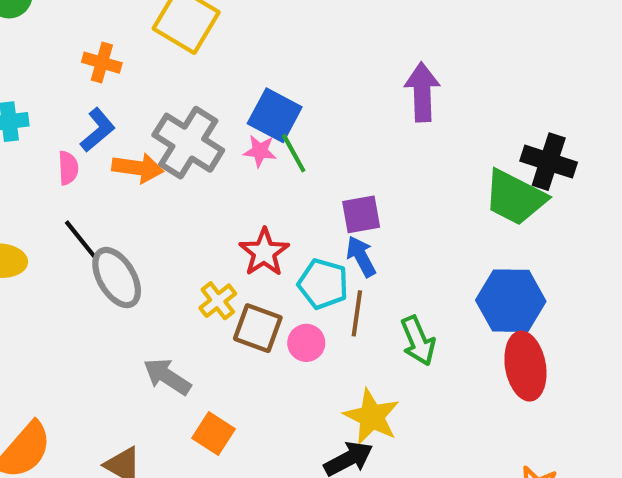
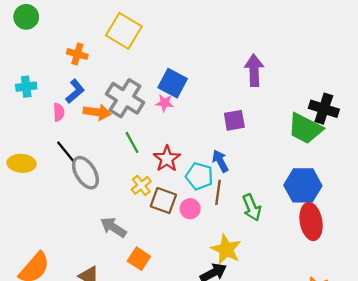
green line: (294, 153) -> (132, 142), moved
purple square: (361, 214) -> (234, 120), moved

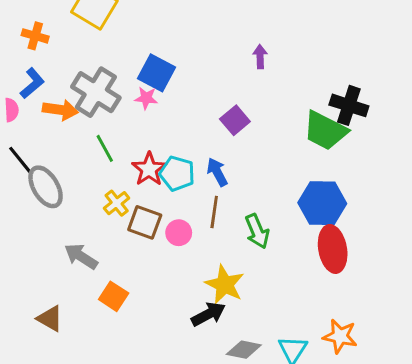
purple arrow: (254, 70) -> (260, 57), size x0.6
purple square: (234, 120) -> (235, 120), turned -30
cyan pentagon: (199, 176) -> (177, 174), moved

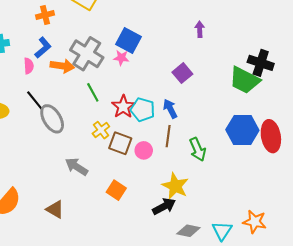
orange cross: (35, 36) -> (45, 15), turned -30
red ellipse: (333, 249) -> (271, 136), moved
orange square: (114, 296) -> (116, 190), moved

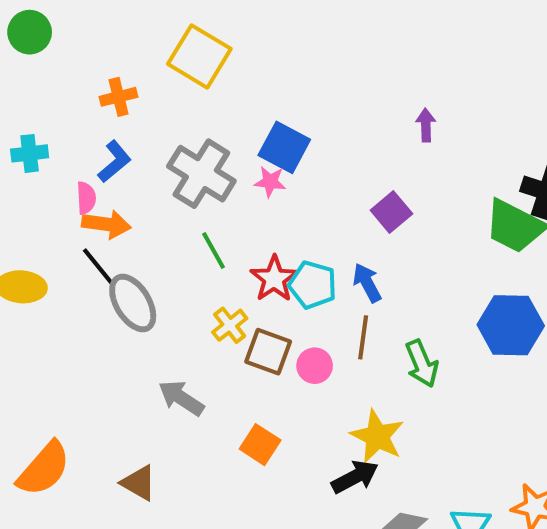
orange arrow: (62, 66) -> (106, 224), moved

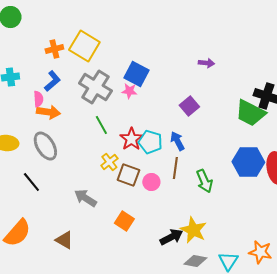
yellow square: (199, 56) -> (84, 46), moved
purple arrow: (426, 125) -> (206, 63), turned 98
black line: (98, 267) -> (31, 182), moved
gray ellipse: (133, 303) -> (45, 146), moved
yellow star: (377, 436) -> (193, 230), moved

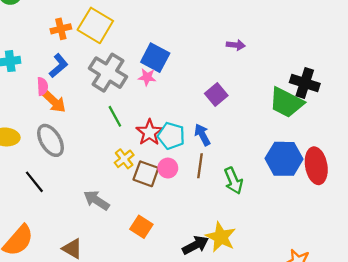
orange arrow: (48, 112) -> (54, 101), turned 35
pink circle: (151, 182) -> (168, 168), moved

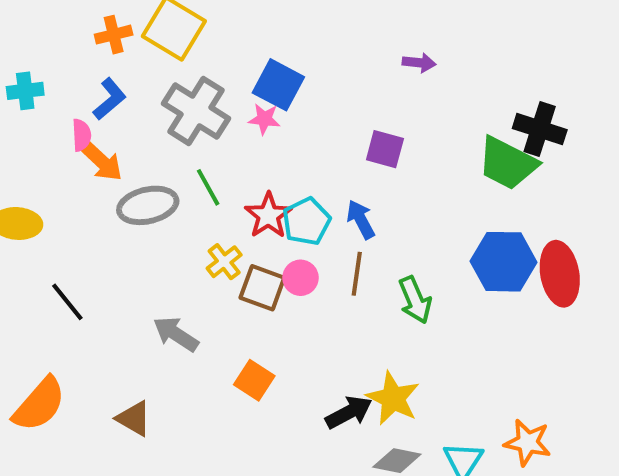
purple square: (216, 94) -> (385, 149), turned -35
cyan pentagon: (171, 136) -> (307, 221), turned 30
gray ellipse: (50, 140) -> (148, 205), moved, turned -72

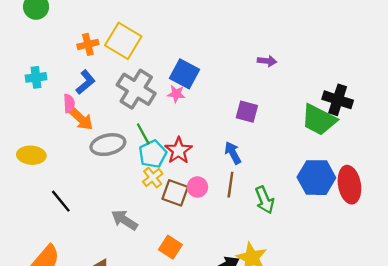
cyan pentagon: (307, 221) -> (153, 154), moved

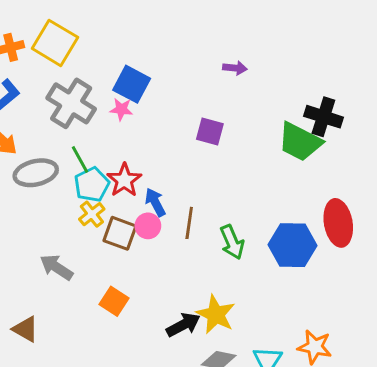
blue arrow: (233, 153) -> (155, 202), moved
blue hexagon: (316, 178) -> (293, 245), moved

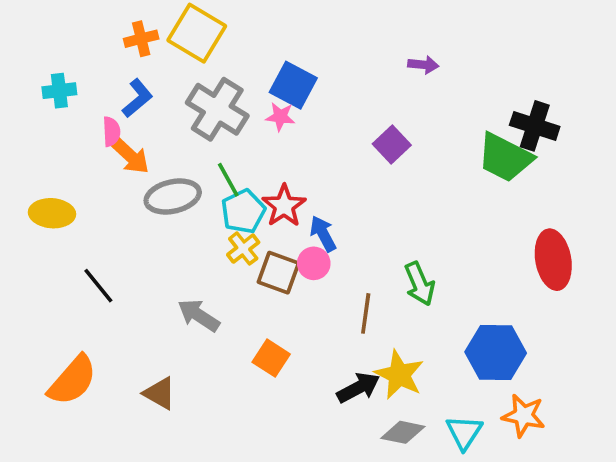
purple square: (210, 131) -> (392, 145), turned 32
brown line: (189, 223) -> (366, 313), moved
blue hexagon: (293, 245) -> (496, 352), moved

